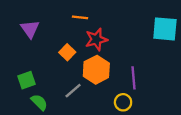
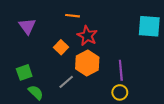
red star: (96, 39) -> (87, 36), turned -30
yellow circle: (123, 102) -> (120, 92), moved

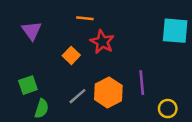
orange hexagon: (87, 63) -> (108, 92), moved
green semicircle: (36, 92) -> (42, 109), turned 63
yellow circle: (120, 92) -> (168, 109), moved

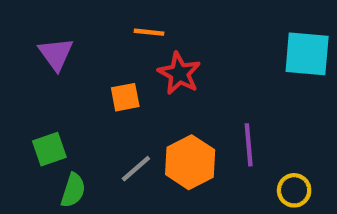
orange square: (71, 55) -> (125, 97), turned 35

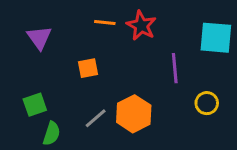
red star: (179, 73) -> (141, 26), moved
purple line: (249, 145) -> (175, 68), moved
yellow circle: (294, 190) -> (207, 103), moved

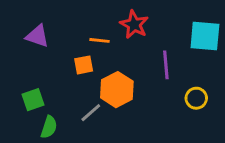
orange line: (105, 22) -> (99, 40), moved
purple triangle: (39, 38) -> (37, 36), turned -35
orange hexagon: (134, 114) -> (117, 90), moved

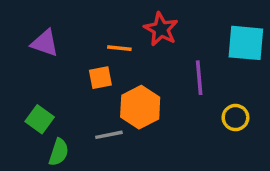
green square: (33, 100) -> (40, 119), turned -35
gray line: (91, 113) -> (109, 135), turned 30

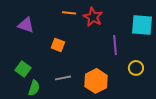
orange line: (119, 48) -> (69, 13), moved
orange square: (100, 78) -> (58, 45), turned 32
orange hexagon: (140, 107) -> (96, 81), moved

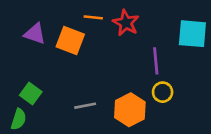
orange square: (58, 45) -> (70, 40), moved, size x1.5
yellow circle: (136, 68) -> (163, 92), moved
green semicircle: (34, 88) -> (19, 119), moved

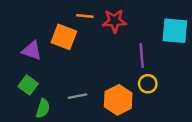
red star: (126, 23) -> (114, 21), turned -30
purple triangle: (35, 34) -> (32, 50), moved
green semicircle: (19, 119) -> (43, 108), moved

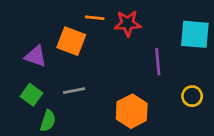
yellow circle: (148, 84) -> (192, 96), moved
gray line: (77, 96) -> (74, 91), moved

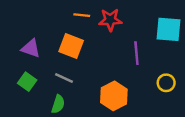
orange square: (71, 41) -> (71, 46), moved
gray line: (74, 91) -> (64, 78), turned 36
green semicircle: (48, 121) -> (58, 104), moved

